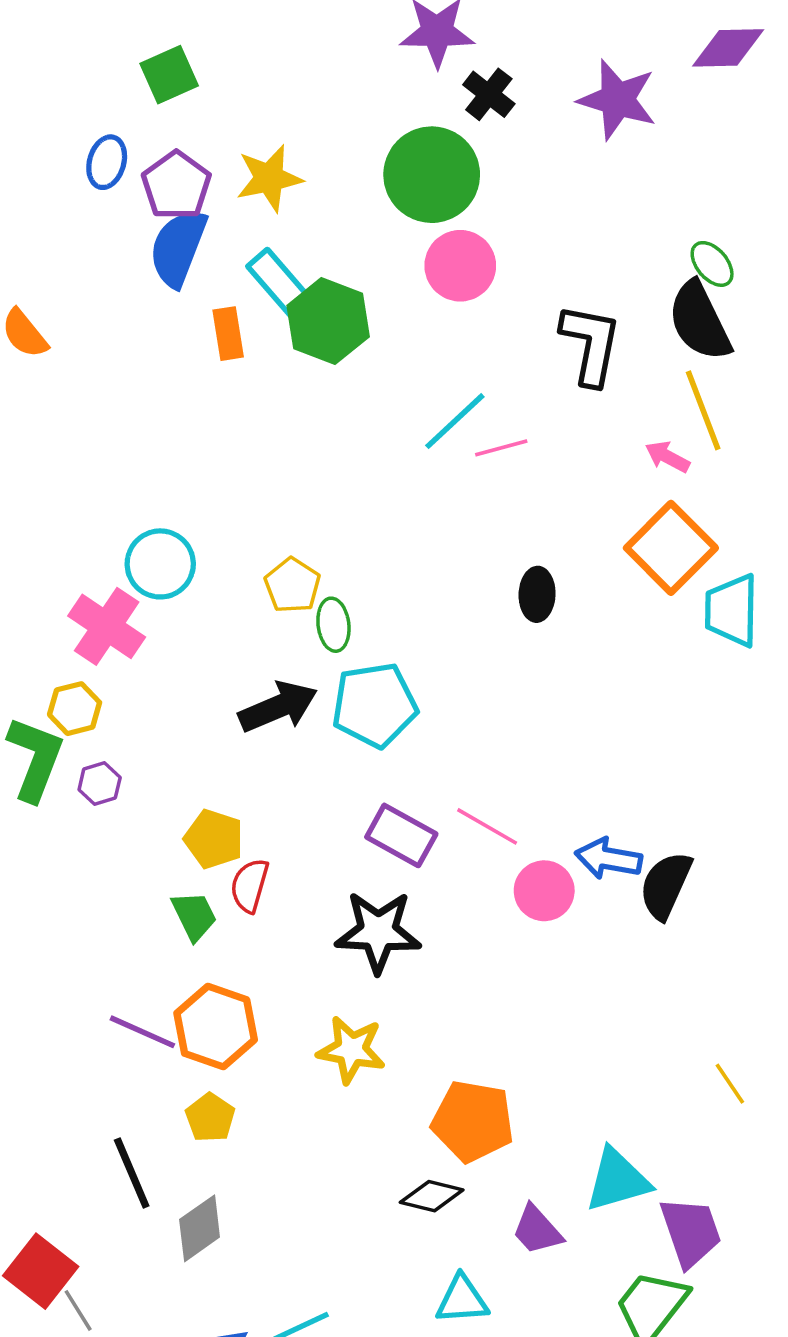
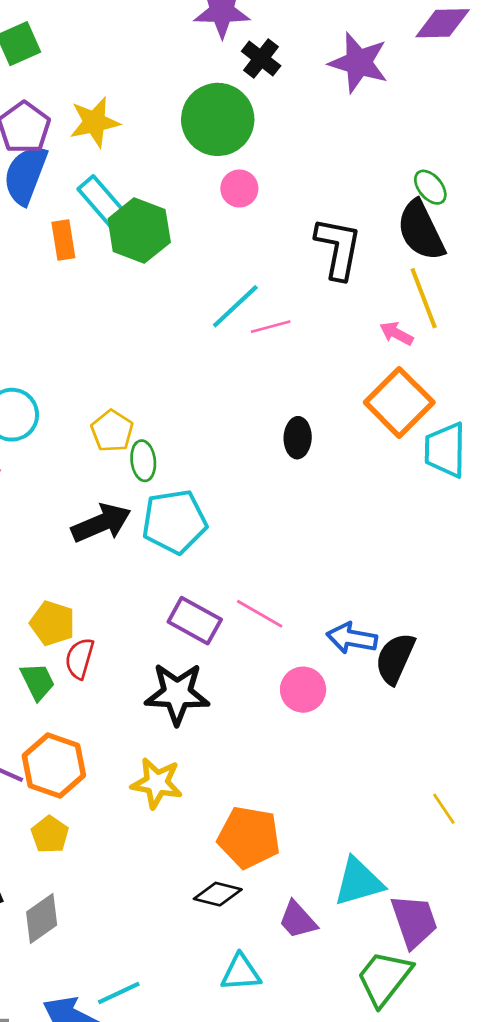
pink circle: (460, 266) -> (239, 189), size x0.7
pink circle: (544, 891) -> (303, 690), moved

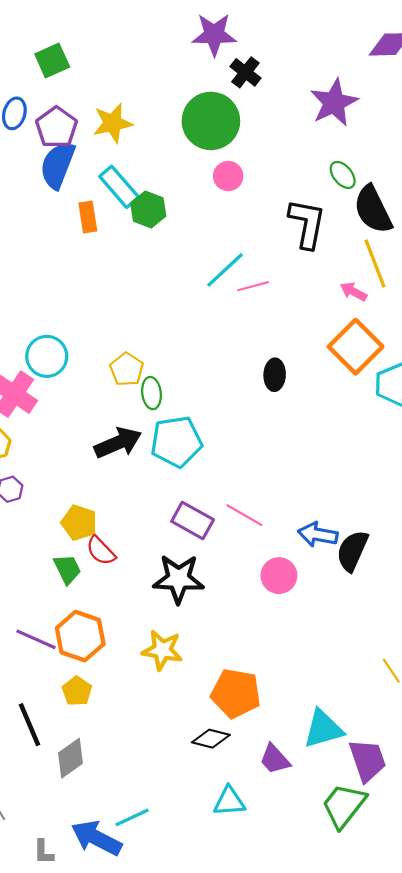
purple star: (359, 63) -> (334, 103), moved, turned 30
green ellipse: (430, 187) -> (343, 175), moved
green hexagon: (139, 230) -> (148, 210), size x0.7
red semicircle: (80, 658) -> (101, 551), turned -60

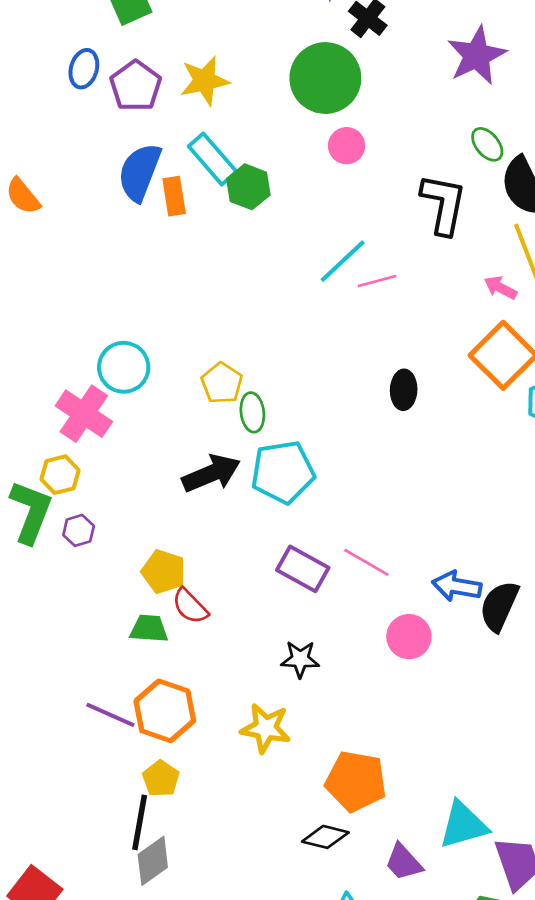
blue semicircle: (58, 165) -> (140, 172), moved
green trapezoid: (67, 569) -> (149, 629), turned -60
black star: (179, 579) -> (300, 659), moved, size x0.6
black line: (29, 725) -> (140, 822), moved, turned 33

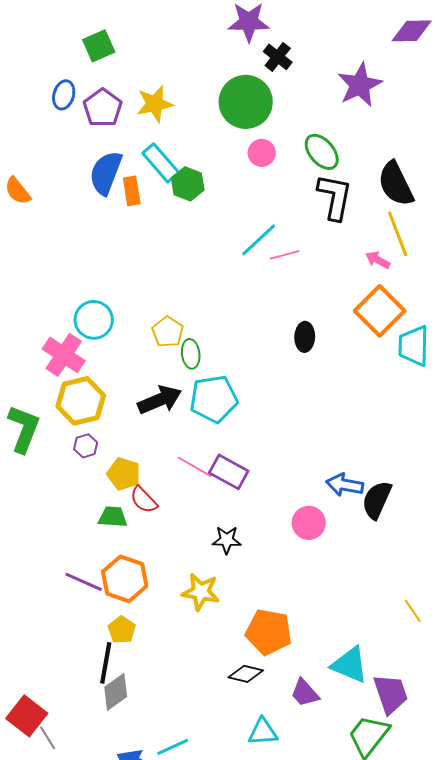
green ellipse: (487, 144) -> (322, 152), moved, size x1.4
yellow hexagon: (60, 475) -> (81, 401), moved, size x1.6
purple hexagon: (79, 530) -> (86, 446), moved
pink line: (366, 562) -> (195, 467), moved
cyan triangle: (463, 825) -> (350, 665), turned 39

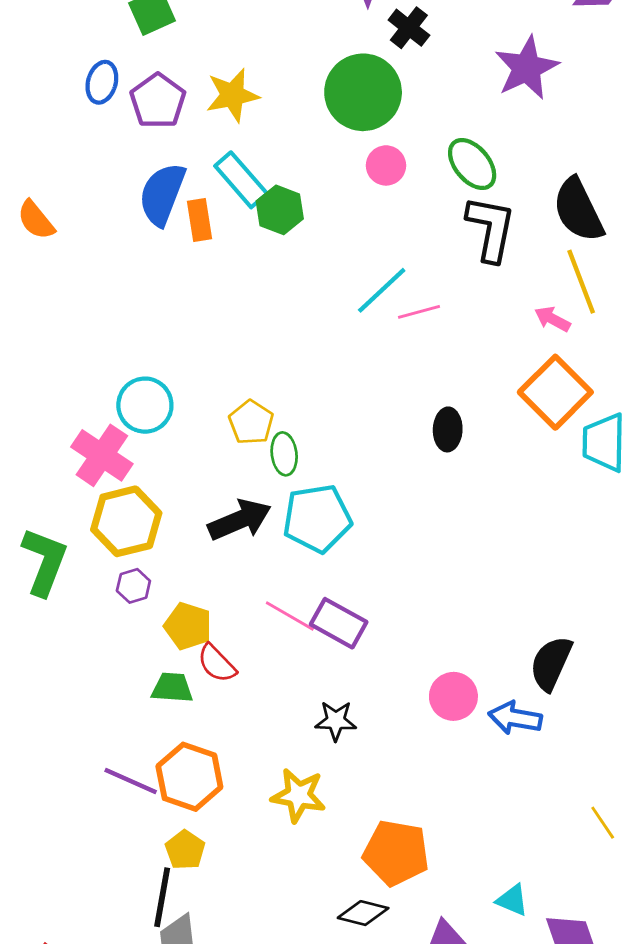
blue arrow: (345, 485) -> (515, 718), moved
cyan triangle: (350, 665) -> (512, 900), size x0.6

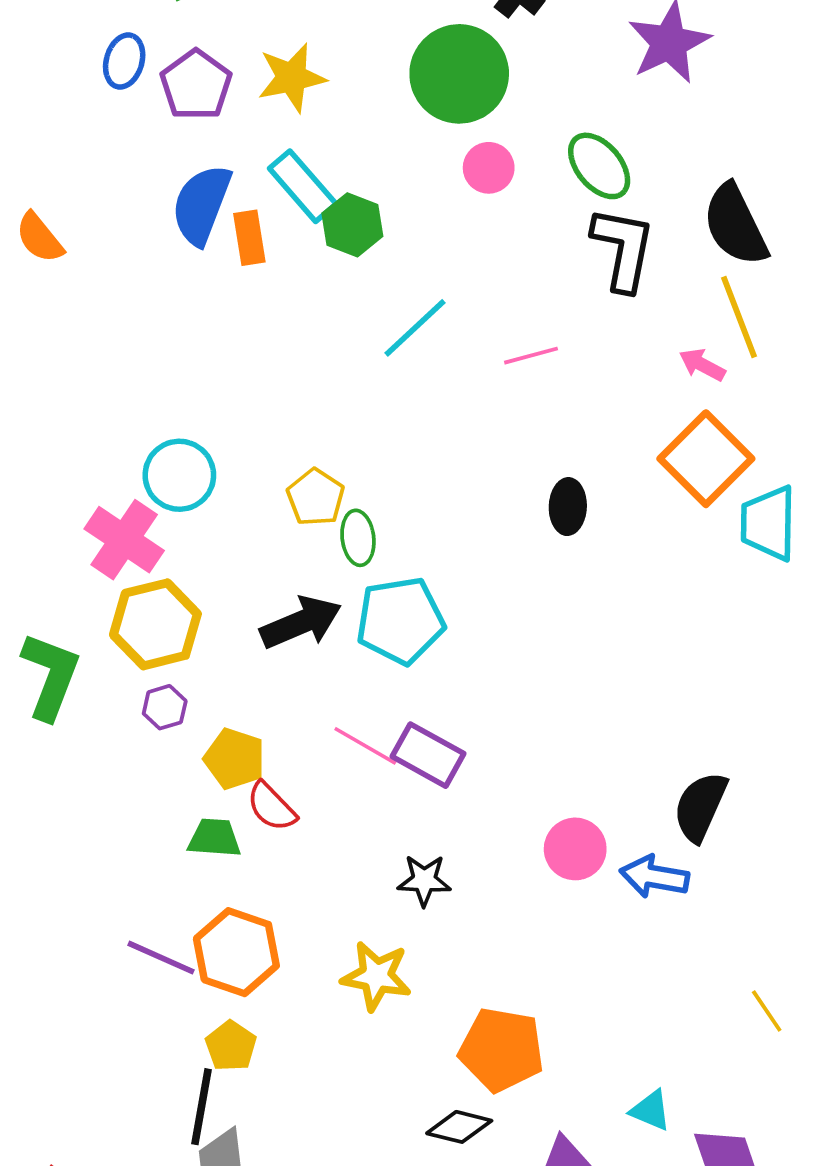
cyan line: (382, 290) -> (415, 328), moved

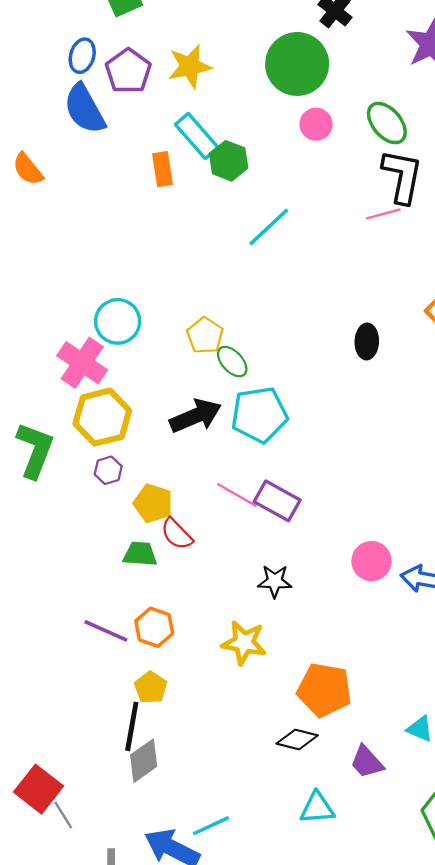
blue semicircle: (201, 205) -> (85, 109), moved, turned -50
pink line: (531, 356) -> (383, 214), moved
green ellipse: (358, 538) -> (232, 362), turned -36
orange hexagon: (236, 952) -> (154, 627), size x0.7

